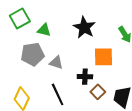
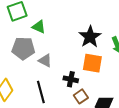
black star: (84, 27) -> (90, 37), moved

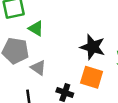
black star: (90, 37) -> (93, 47), turned -30

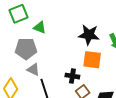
gray triangle: (38, 68) -> (33, 70), moved

